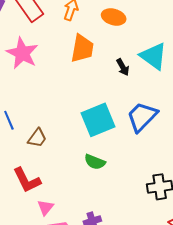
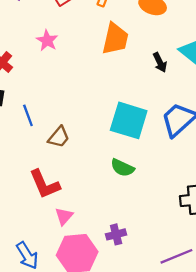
pink star: (22, 53) -> (47, 41), size x0.6
cyan square: (98, 120) -> (129, 120), turned 36

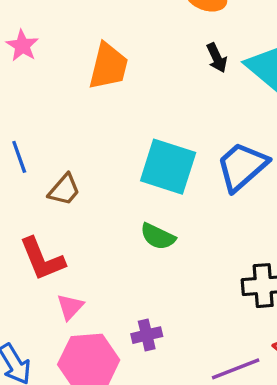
orange trapezoid: (115, 39) -> (108, 66), moved
pink star: (47, 41) -> (22, 46), moved
black arrow: (160, 62) -> (217, 58), moved

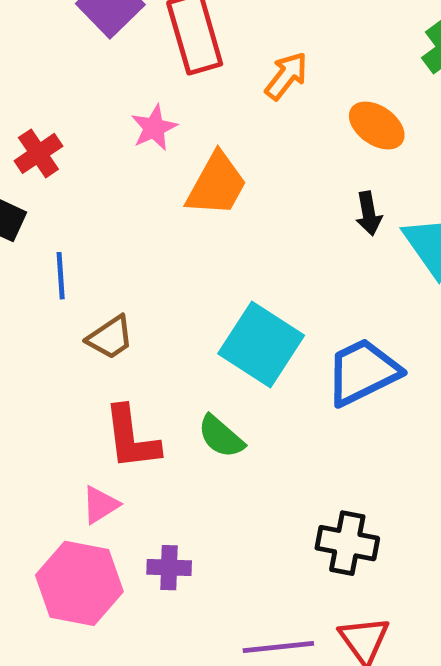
pink star: (22, 46) -> (154, 128), moved
red L-shape: (42, 259) -> (131, 438), moved
pink triangle: (70, 307) -> (100, 505), moved

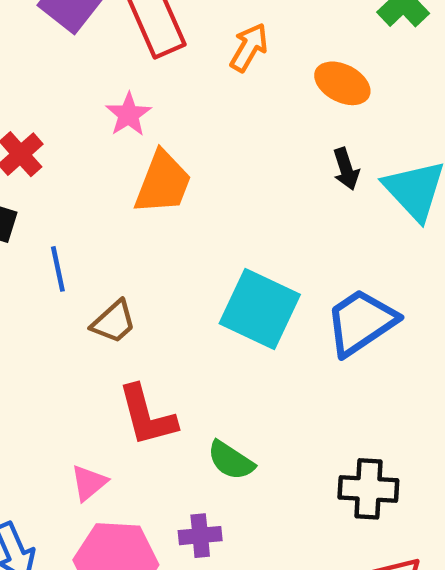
orange trapezoid: (217, 185) -> (163, 183), moved
green semicircle: (221, 437) -> (231, 460), moved
pink triangle: (100, 505) -> (89, 483), moved

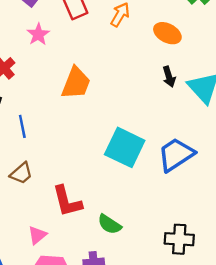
pink star: (128, 114) -> (38, 34), moved
brown trapezoid: (114, 322) -> (21, 173), moved

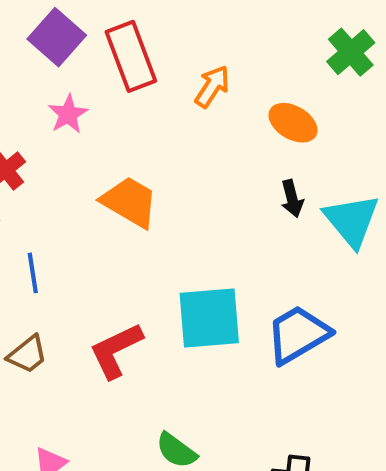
orange trapezoid: (76, 83) -> (130, 202), turned -84
cyan square: (125, 147) -> (209, 318), turned -33
red L-shape: (67, 201) -> (116, 350), moved, turned 76

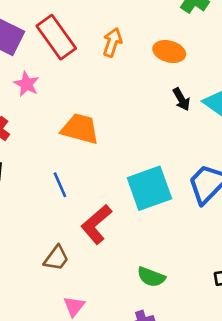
blue line: (33, 273) -> (60, 185), moved
brown trapezoid: (27, 354) -> (56, 258), moved

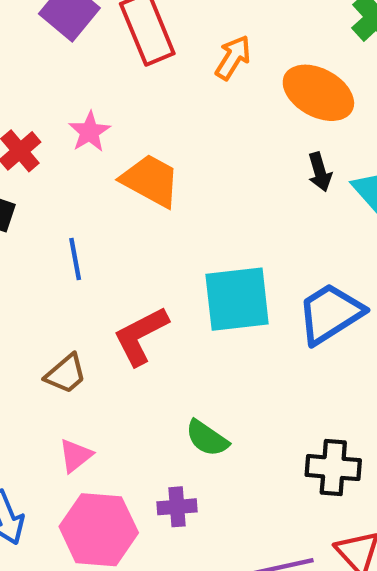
orange ellipse: (169, 52) -> (318, 93), size x1.4
pink star: (27, 84) -> (90, 132), moved
blue line: (60, 185) -> (75, 259), moved

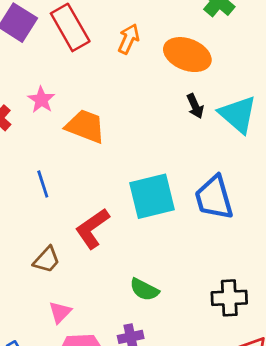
blue trapezoid: (330, 314) -> (214, 198), turned -66

